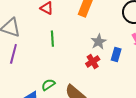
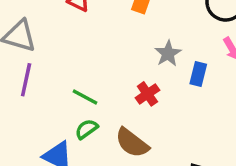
green line: (52, 39) -> (85, 97), moved, turned -56
red cross: (93, 62) -> (147, 94), moved

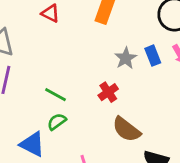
blue rectangle: (198, 74) -> (153, 56), moved, turned -36
brown semicircle: (132, 143) -> (126, 129), moved

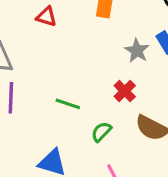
green semicircle: (57, 122) -> (101, 132), moved

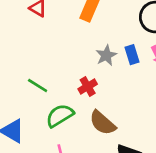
green semicircle: (101, 132) -> (60, 116), size x1.5

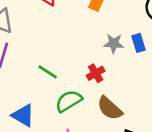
gray star: (106, 55) -> (114, 43), turned 30

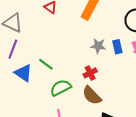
red cross: (96, 73) -> (90, 73), moved
blue triangle: (23, 115) -> (23, 73), moved

